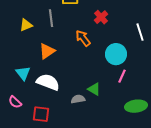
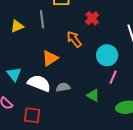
orange triangle: (47, 51) -> (50, 58), moved
green triangle: (94, 89) -> (93, 95), moved
gray semicircle: (78, 99) -> (63, 87), moved

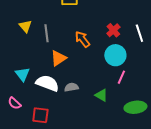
red cross: (92, 18) -> (113, 30), moved
gray line: (42, 19) -> (46, 33), moved
yellow triangle: (17, 26) -> (25, 26), turned -48

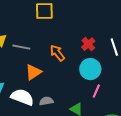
gray line: (46, 33) -> (21, 47), turned -72

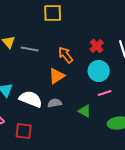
orange triangle: (33, 72) -> (57, 76), moved
pink line: (96, 91) -> (105, 93), turned 48

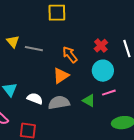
white semicircle: (31, 99) -> (35, 99), size x0.7
gray semicircle: (55, 103) -> (59, 103), size x1.5
green triangle: (85, 111) -> (89, 101), moved

